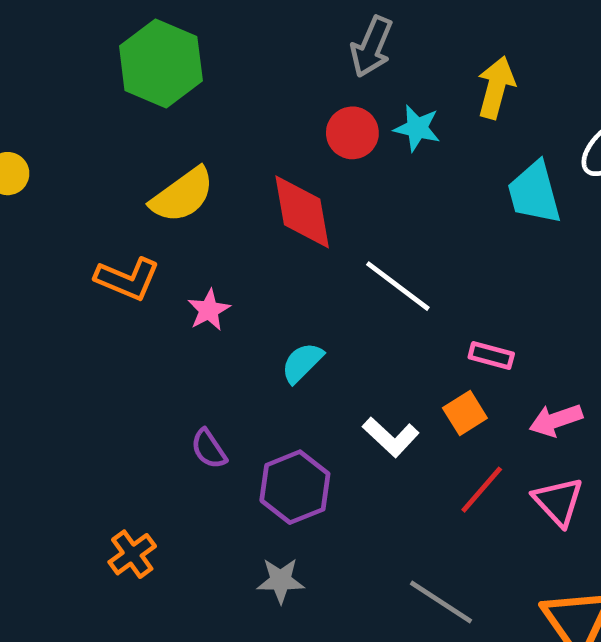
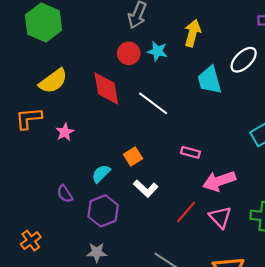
orange L-shape: (127, 279) -> (29, 118), turned 152
white line: (398, 286) -> (153, 103), moved
cyan semicircle: (302, 363) -> (101, 174), moved
orange square: (465, 413) -> (133, 157), moved
pink arrow: (556, 420) -> (219, 181), size x1.4

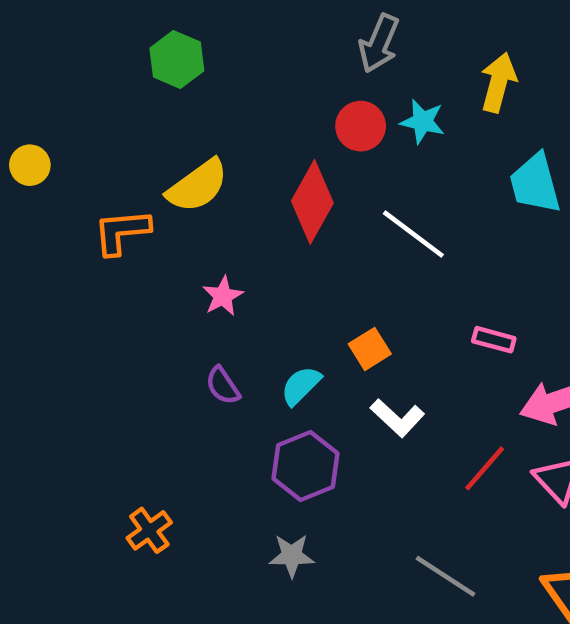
green hexagon: (44, 22) -> (177, 60), size x0.7
red diamond: (106, 88) -> (312, 202), turned 39
orange L-shape: (29, 118) -> (122, 232), moved
purple semicircle: (65, 194) -> (223, 386), moved

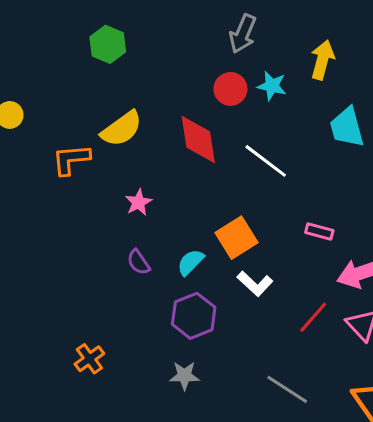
red diamond: (312, 202) -> (198, 140), turned -38
orange square: (370, 349) -> (237, 238), size x1.5

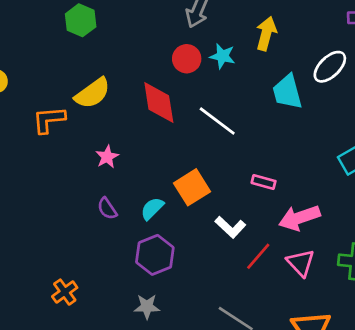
white L-shape: (255, 284) -> (230, 227), moved

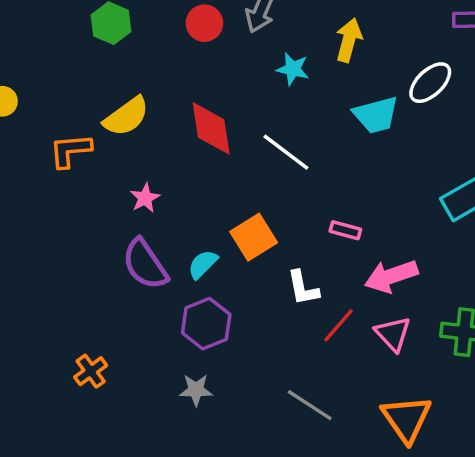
red circle: (187, 59) -> (204, 23), moved
cyan trapezoid: (287, 92) -> (376, 115), turned -90
purple semicircle: (107, 209) -> (145, 264), size x1.8
white L-shape: (230, 227) -> (303, 288), turned 36

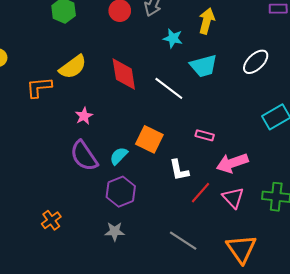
white ellipse: (430, 83) -> (256, 62), moved
cyan trapezoid: (376, 115) -> (204, 66), moved
orange square: (254, 237) -> (149, 139), turned -32

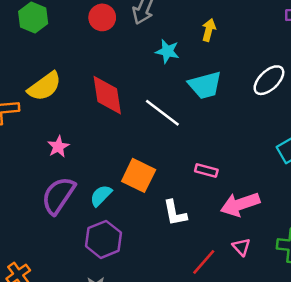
yellow arrow: (207, 21) -> (209, 30), size x0.7
purple semicircle: (84, 156) -> (58, 196), turned 68
red line: (200, 193) -> (204, 262), moved
pink triangle: (233, 198) -> (241, 247), size x0.7

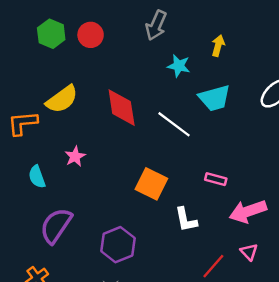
red circle: (102, 17) -> (91, 35), moved
purple semicircle: (58, 196) -> (56, 226), moved
cyan semicircle: (101, 196) -> (37, 177), moved, turned -65

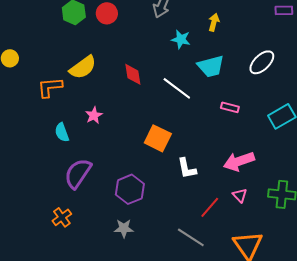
red diamond: (122, 108) -> (133, 74), size x0.7
pink rectangle: (216, 179) -> (230, 107), moved

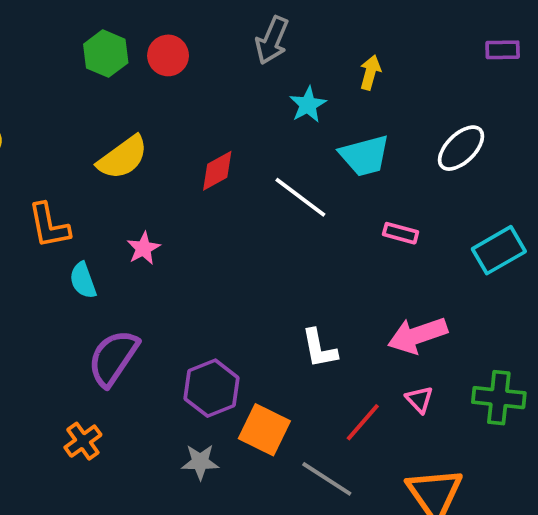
cyan star: (181, 39) -> (308, 105), turned 30
red diamond: (133, 74) -> (217, 171), turned 70
orange L-shape: (50, 87) -> (49, 226), moved, turned -96
orange square: (158, 138) -> (264, 430), moved

